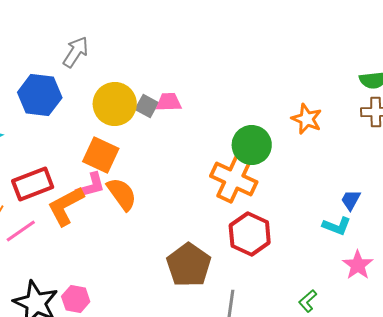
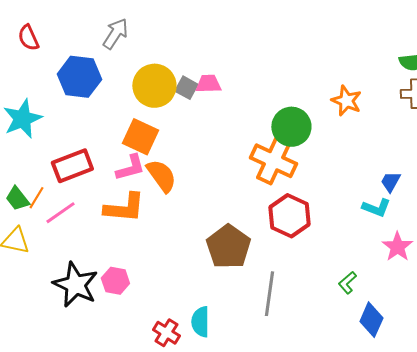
orange L-shape: (66, 206) -> (124, 208), moved, turned -147

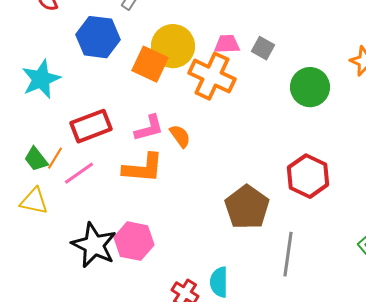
gray square: (186, 88) -> (263, 48), moved
orange square: (140, 137) -> (150, 64), moved
orange cross: (273, 161) -> (212, 76), moved
orange semicircle: (161, 176) -> (180, 136), size x0.7
pink hexagon: (115, 281) -> (134, 241), size x1.4

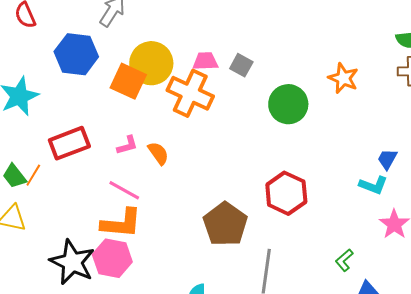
pink L-shape: (149, 128) -> (127, 145), size x0.7
orange L-shape: (143, 168) -> (121, 223), moved
pink line: (79, 173) -> (124, 190), moved, turned 64

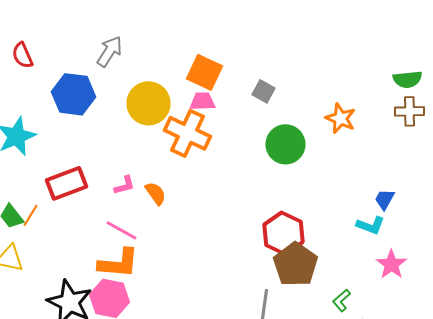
gray square: (241, 65) -> (264, 91), moved
orange square: (128, 81) -> (204, 72), moved
brown pentagon: (225, 224) -> (296, 264), moved

